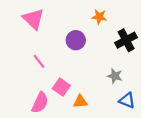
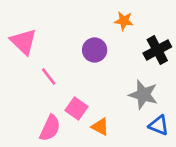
pink triangle: (33, 19) -> (24, 42), moved
gray star: (115, 76) -> (143, 95), size x1.5
orange triangle: (80, 102) -> (100, 127), turned 32

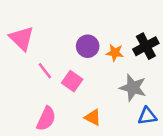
orange star: (124, 21) -> (115, 53), moved
pink square: (76, 109) -> (72, 81), moved
blue triangle: (159, 125) -> (147, 116), turned -30

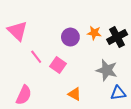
orange star: (115, 53) -> (94, 33), moved
pink semicircle: (46, 119) -> (24, 95), moved

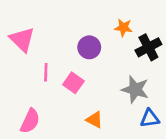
orange star: (94, 33) -> (123, 28), moved
pink line: (36, 57) -> (46, 72), turned 40

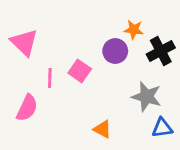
purple circle: (89, 47) -> (115, 51), moved
pink square: (73, 83) -> (80, 71), moved
pink semicircle: (30, 121) -> (27, 108), moved

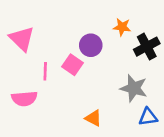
purple circle: (115, 51) -> (91, 45), moved
pink semicircle: (27, 108) -> (24, 99), turned 60

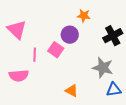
orange star: (122, 27) -> (84, 16), moved

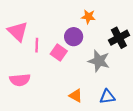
pink line: (35, 55) -> (37, 45), moved
gray star: (103, 68) -> (99, 61), moved
blue triangle: (114, 90) -> (107, 97), moved

